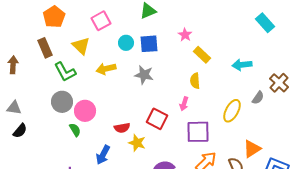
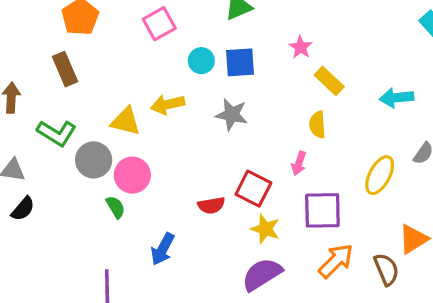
yellow triangle: (81, 46) -> (126, 121), moved, turned -30
green L-shape: (65, 72) -> (57, 133), moved, turned -30
red semicircle: (122, 128) -> (211, 205), moved
yellow star: (137, 143) -> (265, 229), moved

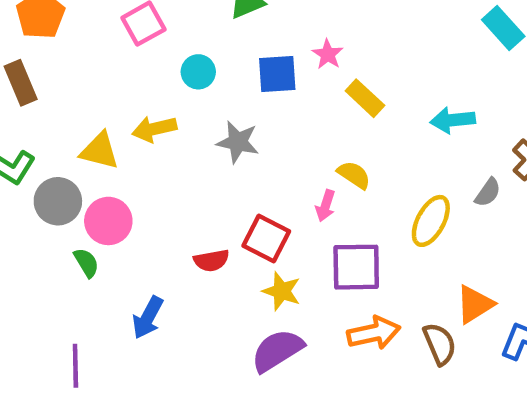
blue square: (240, 62) -> (277, 74), moved
yellow semicircle: (317, 125) -> (354, 175), moved, turned 128
orange arrow: (336, 261) -> (374, 333), turned 33

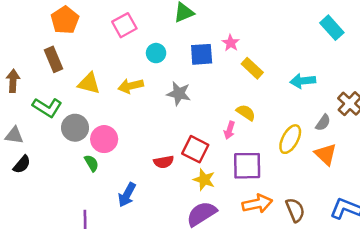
yellow triangle: (100, 151) -> (89, 83), moved
orange triangle: (475, 304) -> (326, 154), moved, turned -45

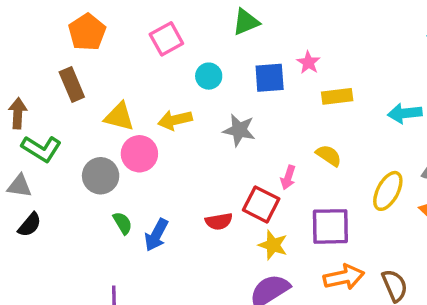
yellow rectangle: (252, 68) -> (337, 96), turned -50
green L-shape: (47, 107) -> (41, 149), moved
pink arrow: (229, 130) -> (288, 177), moved
pink circle: (104, 139) -> (139, 154), moved
blue arrow: (127, 195) -> (156, 235), moved

